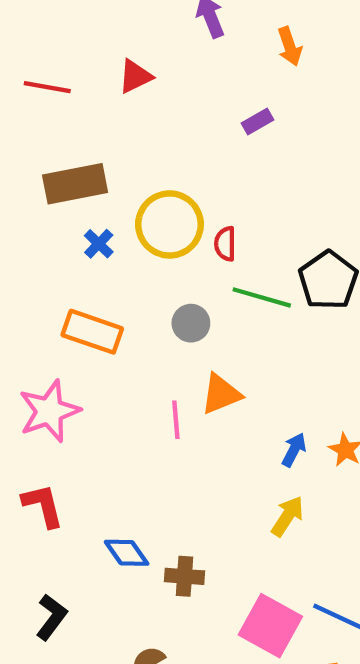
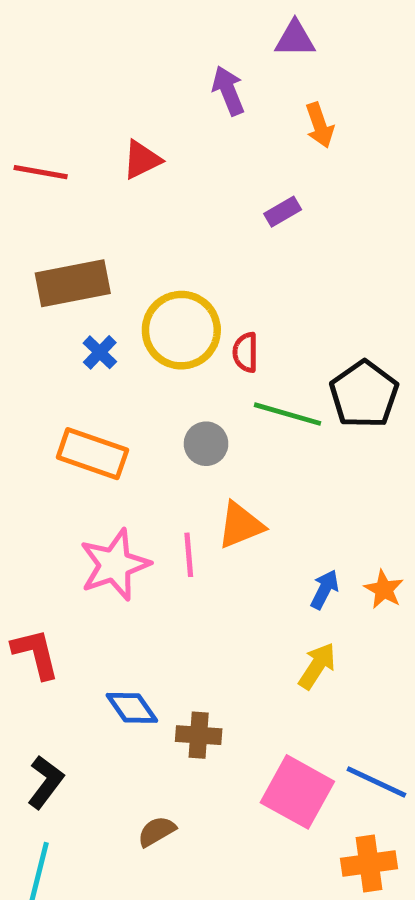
pink star: (49, 411) -> (115, 565), moved

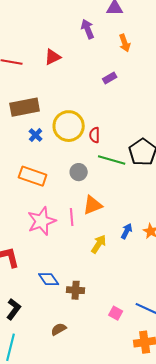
yellow arrow: (317, 666) -> (99, 244), moved
pink square: (297, 792) -> (116, 313), size x0.5

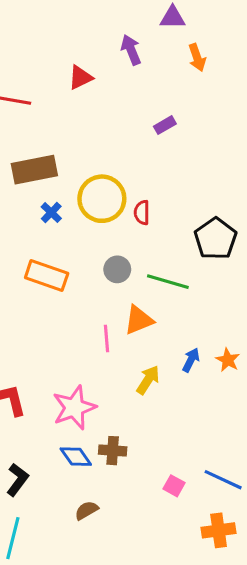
orange arrow: (125, 43) -> (197, 57), moved
red triangle: (53, 57) -> (80, 77), moved
green line: (112, 160) -> (168, 282), moved
pink star: (42, 221) -> (74, 408), moved
blue diamond: (49, 279) -> (76, 457), moved

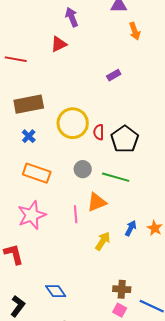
purple arrow: (131, 50) -> (72, 17), moved
blue cross: (51, 213) -> (29, 136), moved
black pentagon: (215, 239) -> (125, 139), moved
pink star: (74, 408) -> (32, 215), moved
brown cross: (113, 451) -> (122, 289), moved

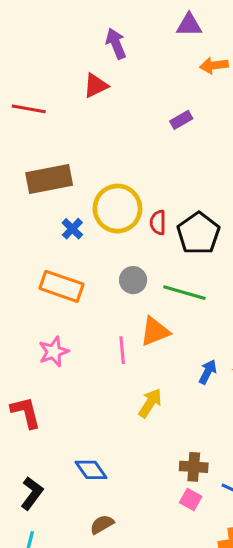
orange arrow: (135, 31) -> (214, 65), turned 102
purple rectangle: (114, 75) -> (181, 120), moved
blue cross: (29, 136) -> (72, 229), moved
pink star: (32, 215) -> (54, 352), size x0.7
yellow arrow: (103, 241) -> (150, 403), moved

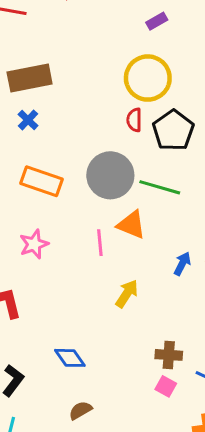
yellow circle: (117, 209) -> (148, 78), moved
blue cross: (72, 229) -> (28, 120), moved
gray circle: (133, 280) -> (110, 175), size x1.8
orange triangle: (155, 331) -> (131, 225), turned 44

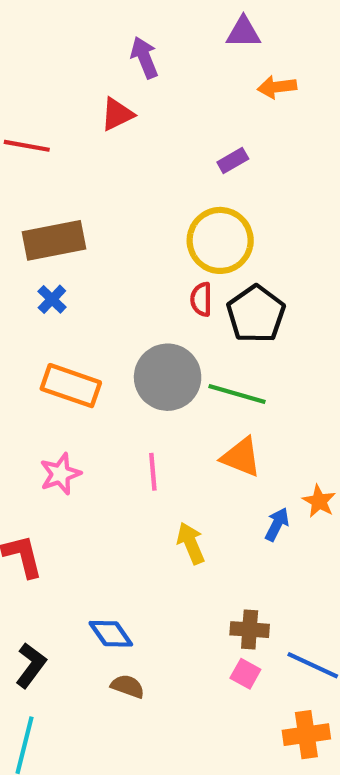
orange triangle: (131, 225) -> (241, 457), moved
blue arrow: (182, 264) -> (277, 524), moved
yellow arrow: (127, 294) -> (191, 543), turned -56
brown semicircle: (80, 410) -> (128, 686), moved, turned 50

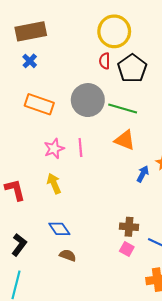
pink star: (60, 474) -> (54, 149), moved
yellow arrow: (191, 543) -> (54, 183), moved

